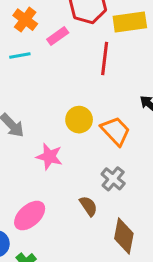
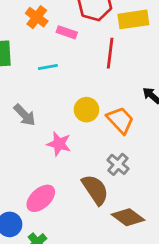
pink rectangle: (58, 36) -> (67, 32), turned 54
cyan line: (20, 55) -> (48, 67), moved
brown semicircle: (88, 206) -> (95, 190), size x1.6
brown diamond: (124, 236) -> (128, 217), turned -64

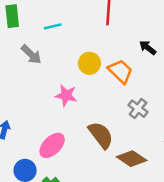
gray arrow: (25, 115) -> (31, 54), moved
gray cross: (118, 164) -> (138, 109), moved

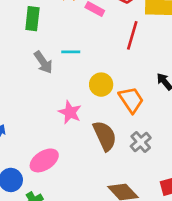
cyan line: (53, 26) -> (71, 52), moved
brown semicircle: (101, 135) -> (105, 136), moved

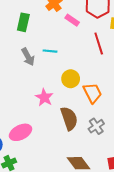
red line: (132, 35) -> (99, 44), turned -40

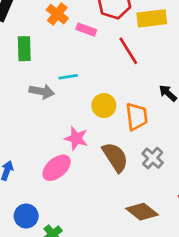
gray arrow: (28, 57) -> (42, 91), turned -36
orange trapezoid: (92, 93) -> (137, 117), turned 35
pink ellipse: (21, 132) -> (57, 168), moved

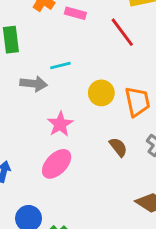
pink star: (76, 138) -> (60, 124), moved, turned 30
brown semicircle: (115, 157) -> (118, 147), size x0.6

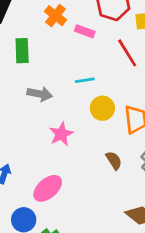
cyan line: (60, 65) -> (85, 80), moved
pink ellipse: (57, 164) -> (48, 188), moved

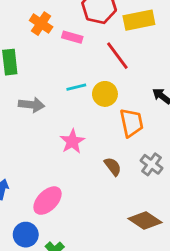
yellow circle: (102, 108) -> (105, 94), moved
pink star: (61, 134) -> (72, 141), moved

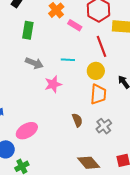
yellow circle: (105, 94) -> (96, 71), moved
pink star: (72, 141) -> (53, 84), moved

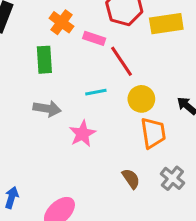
green rectangle: (28, 30) -> (44, 60), moved
red line: (102, 46) -> (122, 61), moved

